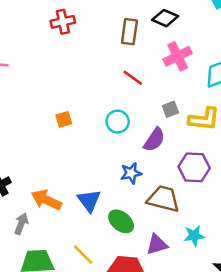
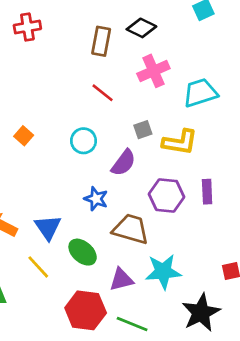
orange square: (64, 119) -> (24, 136), turned -35
blue star: (131, 173) -> (96, 199), turned 30
cyan star: (194, 236) -> (163, 272), size x1.5
yellow line: (83, 255) -> (38, 267), moved

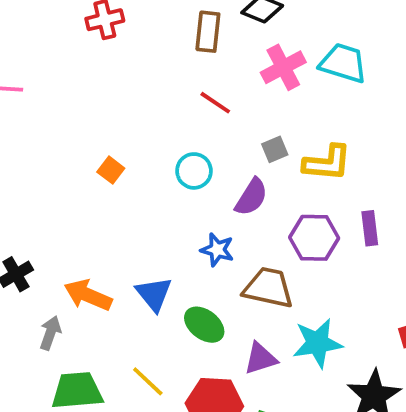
cyan trapezoid: (200, 93) -> (343, 63), moved, turned 39
yellow line: (38, 267) -> (148, 381), moved

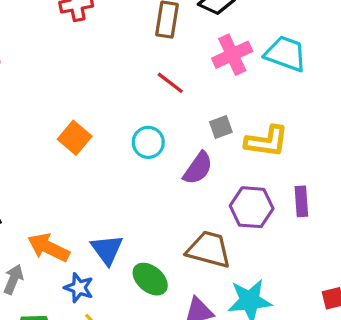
orange square: (111, 170) -> (75, 138), size x1.4
blue star: (217, 250) -> (79, 288), moved

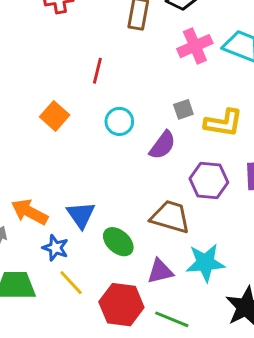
red line: (170, 83) -> (97, 71), moved, turned 65

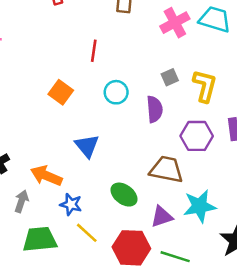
yellow L-shape: (223, 123) -> (205, 86), turned -80
purple semicircle: (162, 145) -> (155, 109), turned -36
blue triangle: (81, 215) -> (87, 146), moved

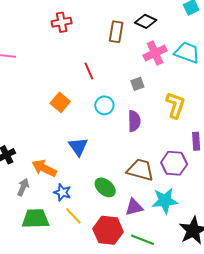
red line: (94, 51) -> (89, 71), turned -36
gray square: (170, 77) -> (137, 84), moved
purple hexagon: (197, 136) -> (174, 163), moved

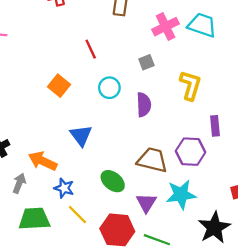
purple triangle: (134, 207) -> (146, 203), turned -42

